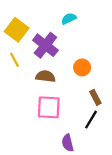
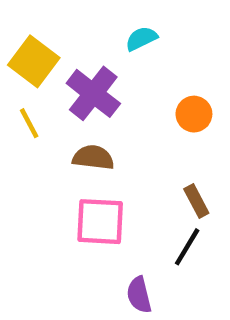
orange circle: (82, 67) -> (194, 114), moved

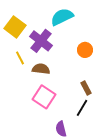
cyan semicircle: (141, 38) -> (62, 17), size x1.6
yellow line: (29, 123) -> (20, 58), moved
pink square: (100, 222) -> (44, 97), turned 30

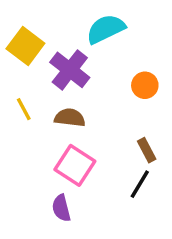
yellow line: (20, 58) -> (24, 109), moved
purple semicircle: (61, 129) -> (61, 208), moved

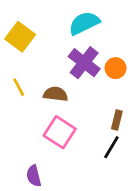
purple cross: (70, 70) -> (84, 63), moved
brown rectangle: (147, 150) -> (117, 120), turned 42
purple semicircle: (61, 208) -> (34, 176), moved

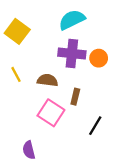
purple cross: (84, 63) -> (72, 53), turned -32
brown rectangle: (117, 120) -> (75, 97), moved

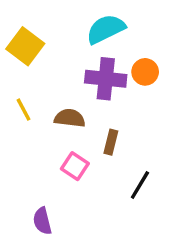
orange circle: (99, 58) -> (145, 72), moved
pink square: (51, 113) -> (75, 166), size x0.7

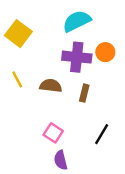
brown rectangle: (111, 142) -> (84, 93), moved
pink square: (75, 166) -> (53, 133), moved
purple semicircle: (42, 221) -> (61, 160), moved

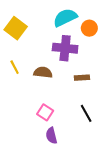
orange circle: (105, 52) -> (89, 28), moved
brown rectangle: (84, 93) -> (82, 78), moved, turned 72
black line: (102, 134) -> (86, 113), turned -60

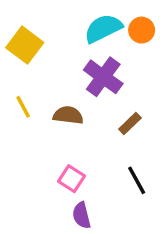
orange circle: (89, 28) -> (142, 30), moved
purple cross: (65, 48) -> (103, 77), turned 30
brown rectangle: (82, 78) -> (130, 124), turned -40

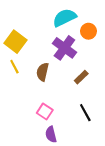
orange circle: (142, 30) -> (88, 31), moved
yellow square: (25, 45) -> (15, 42), moved
brown semicircle: (68, 115) -> (43, 72), turned -84

